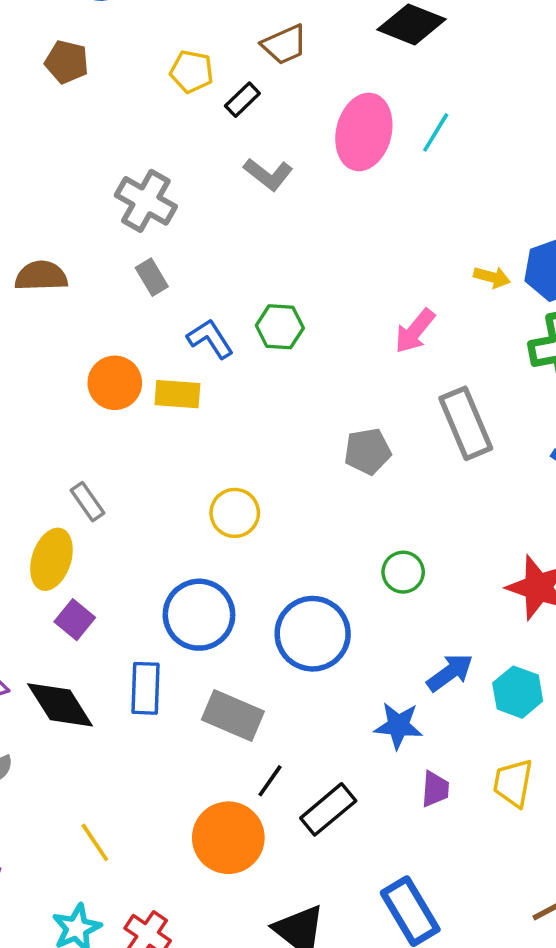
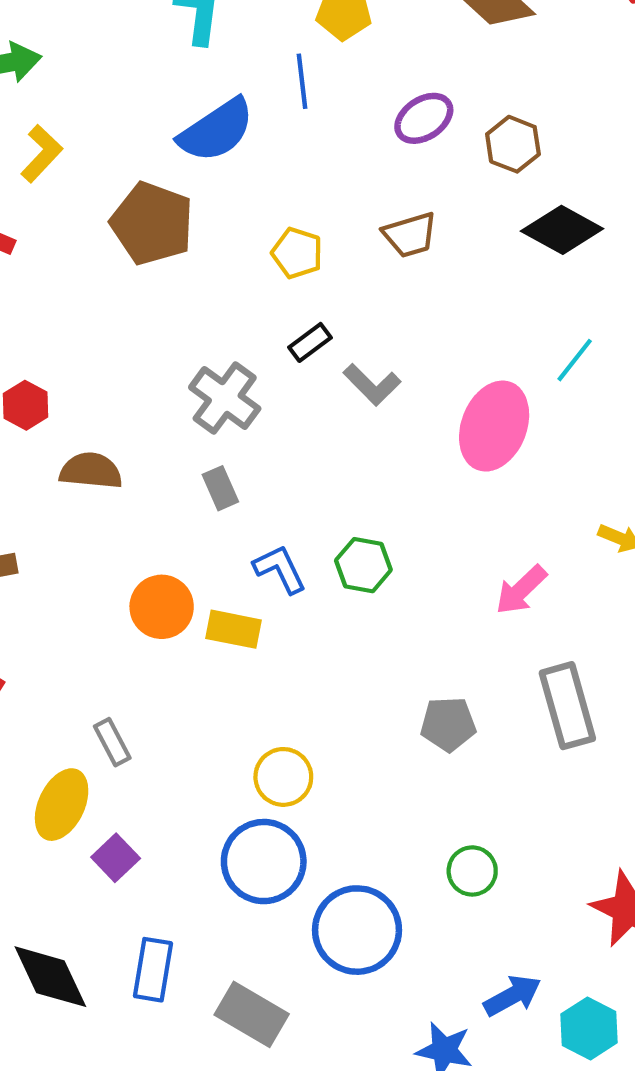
brown pentagon: (67, 62) -> (152, 223), size x1.6
black rectangle: (242, 100) -> (310, 342), moved
pink ellipse: (364, 132) -> (494, 426), moved
blue circle: (199, 615) -> (264, 862), moved
purple square: (75, 620) -> (116, 858), moved

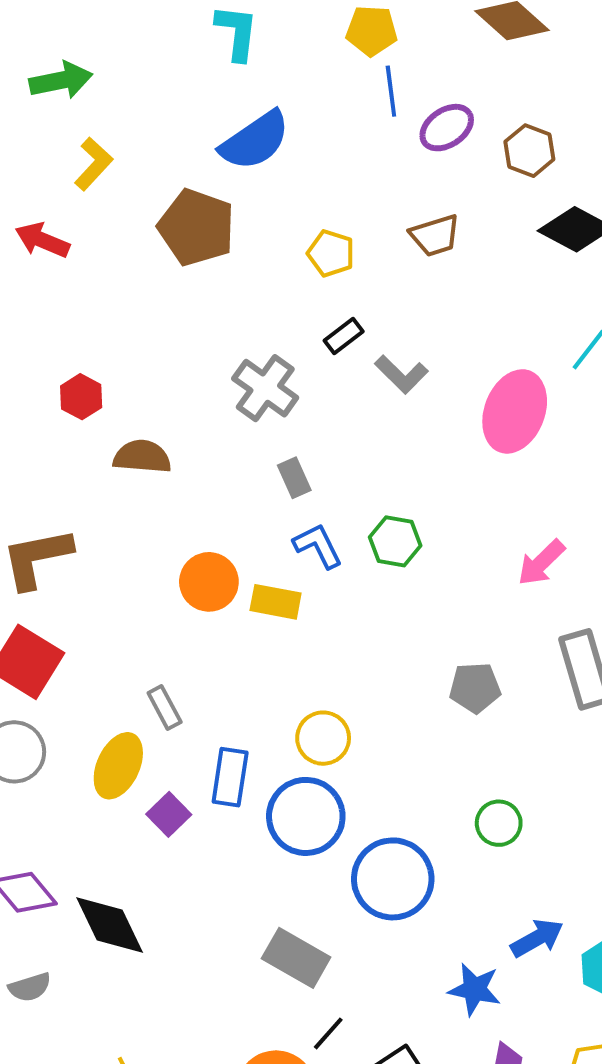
blue line: (302, 81) -> (391, 91), moved
gray rectangle: (220, 488) -> (294, 478), moved
blue rectangle: (153, 970) -> (230, 777), moved

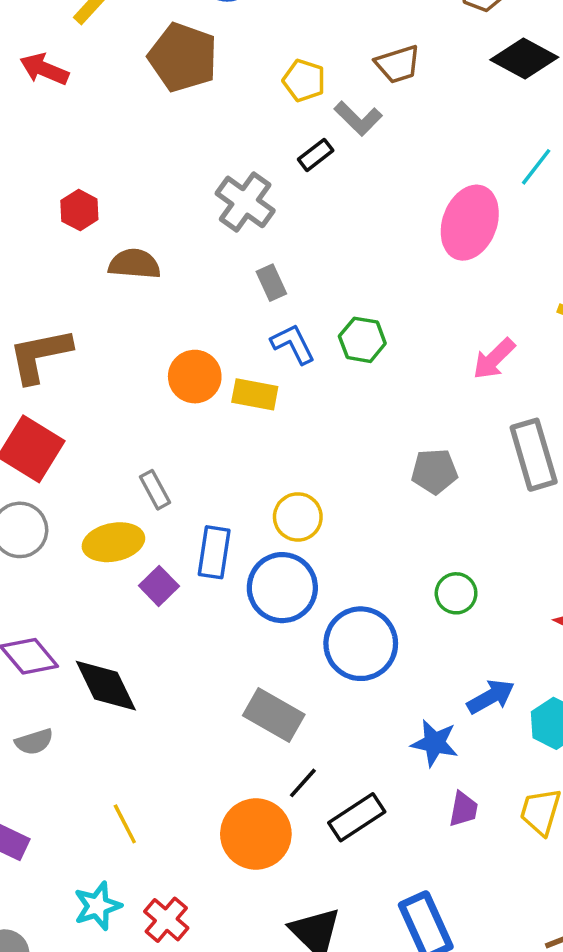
gray L-shape: (401, 374) -> (358, 118), moved
yellow ellipse: (118, 766) -> (113, 542), turned 54

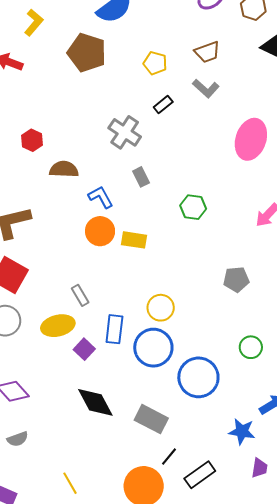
gray L-shape: (358, 118) -> (206, 88), moved
blue L-shape: (293, 344) -> (101, 197), moved
black diamond: (106, 686) -> (95, 402), moved

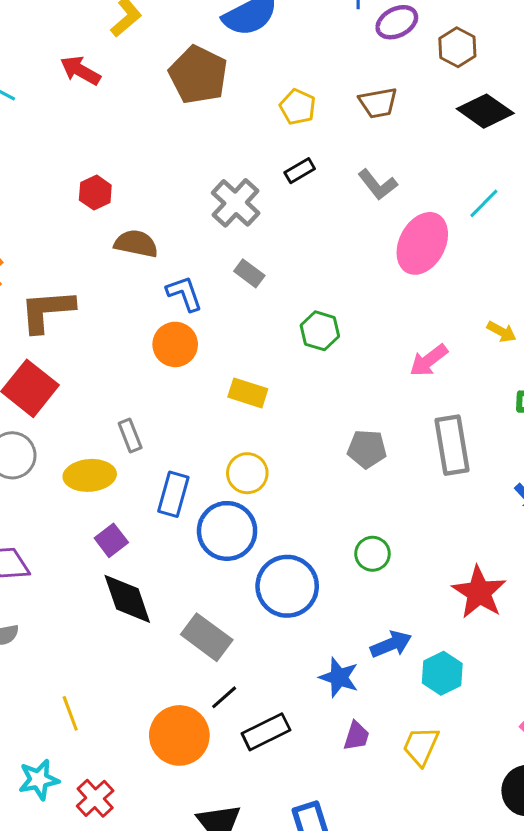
gray L-shape: (206, 88) -> (378, 185), moved
gray rectangle: (141, 177) -> (249, 273), turned -36
yellow rectangle: (134, 240) -> (248, 393), moved
purple square: (84, 349) -> (111, 540), moved

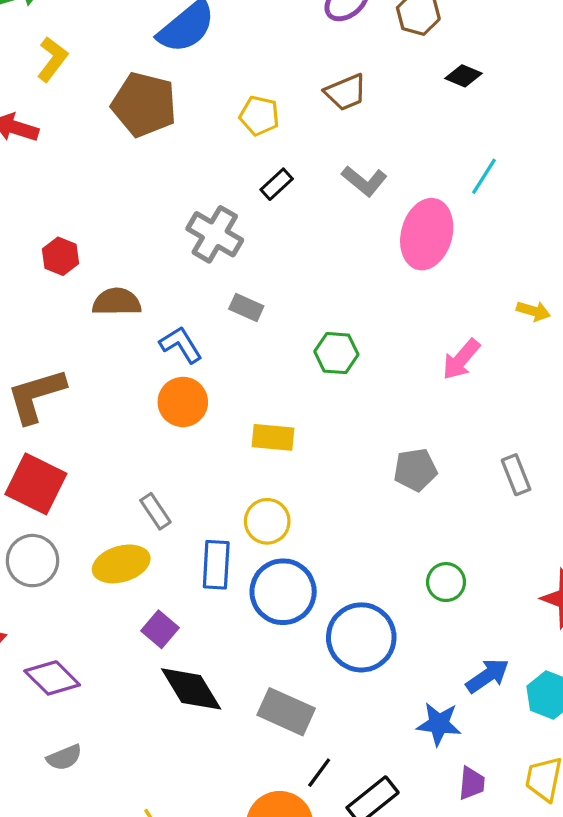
black diamond: (485, 111) -> (463, 76), size x0.6
gray rectangle: (452, 445) -> (516, 475), moved, size x0.6
yellow circle: (247, 473) -> (267, 521), moved

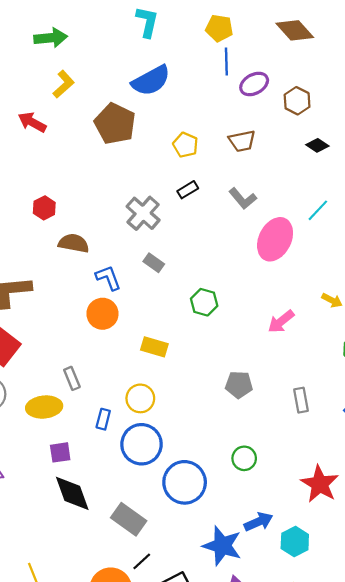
blue rectangle: (216, 565) -> (103, 419), size x0.7
purple square: (160, 629) -> (60, 452), turned 30
blue star: (439, 724) -> (222, 546), size x1.4

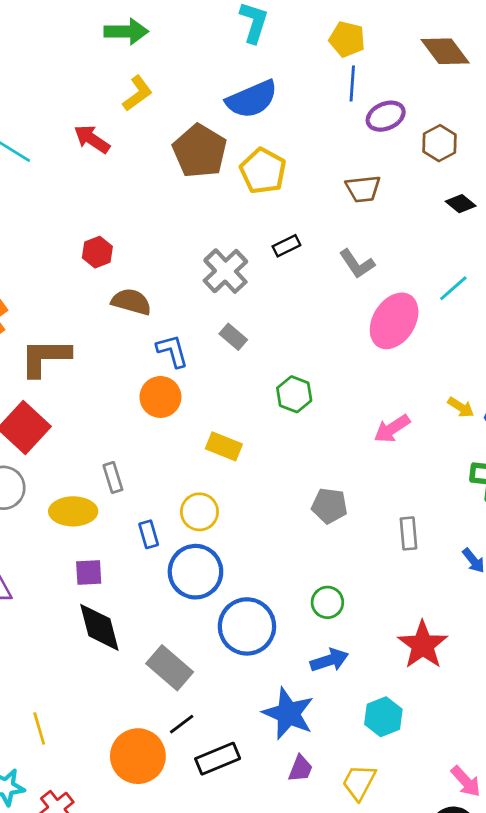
yellow pentagon: (185, 145) -> (263, 171), moved, size x1.4
blue rectangle: (103, 419) -> (149, 534), turned -36
blue arrow: (258, 522) -> (329, 660), moved

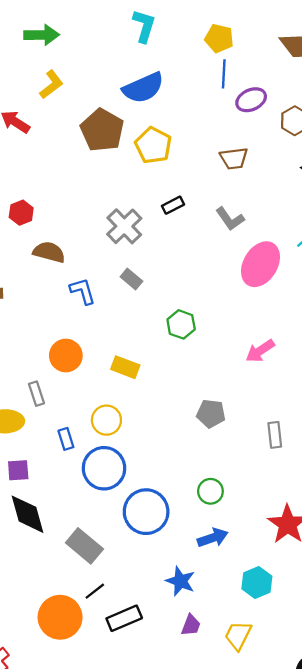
orange circle: (160, 397) -> (66, 356), moved
blue star: (288, 714) -> (180, 581), size x0.7

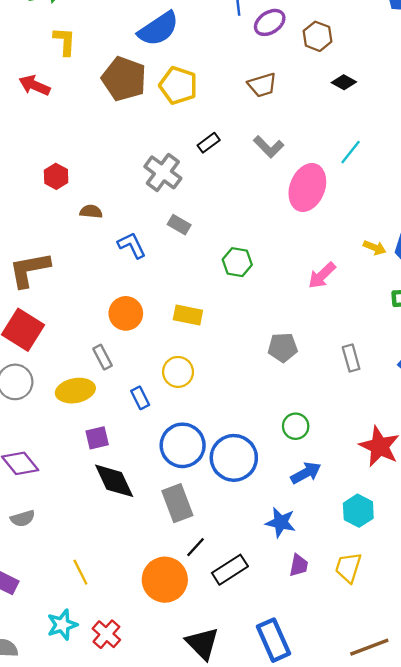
yellow L-shape: (51, 85) -> (65, 41), turned -40
brown semicircle: (49, 252) -> (91, 212), size x0.7
blue circle: (104, 468) -> (183, 445), moved
gray rectangle: (84, 546) -> (177, 503), turned 39

